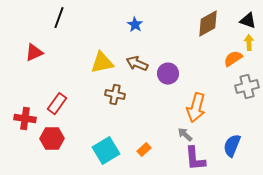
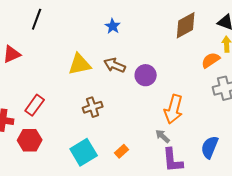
brown cross: (115, 95) -> (93, 107), moved, turned -30

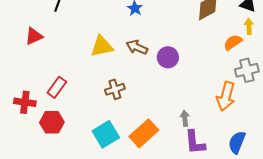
orange arrow: (174, 109) -> (226, 96), moved
gray arrow: (163, 136) -> (185, 118), turned 42
blue semicircle: (210, 147) -> (237, 142), moved
orange rectangle: (122, 151) -> (144, 133), size x2.0

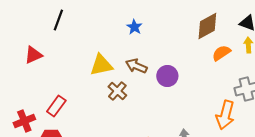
orange semicircle: (233, 42) -> (221, 53), moved
brown cross: (115, 89) -> (117, 91), moved, turned -30
red cross: (25, 102) -> (24, 121), turned -30

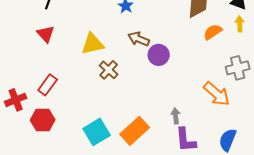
red triangle: (33, 55) -> (46, 34), moved, turned -48
brown arrow: (136, 66) -> (139, 39), moved
orange arrow: (225, 115) -> (217, 94), turned -64

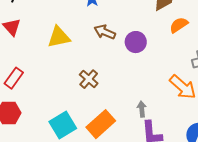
purple circle: (159, 55) -> (136, 42), moved
brown cross: (109, 70) -> (89, 79), moved

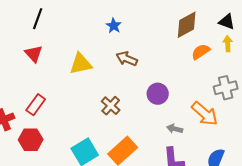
purple circle: (136, 42) -> (158, 94), moved
gray arrow: (142, 109) -> (175, 129), moved, turned -70

